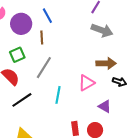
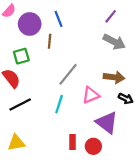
gray line: (44, 68) -> (68, 74), moved
purple triangle: (105, 106) -> (107, 123), size x1.6

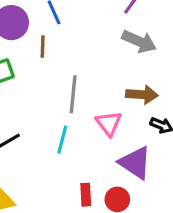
gray line: (68, 74) -> (73, 94), turned -30
pink triangle: (91, 95) -> (109, 123), turned -42

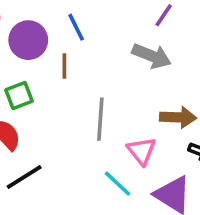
gray arrow: (139, 41) -> (152, 56), moved
cyan line: (62, 140) -> (117, 184), moved, turned -60

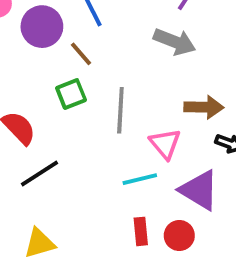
brown line: (64, 66) -> (81, 54), turned -40
green square: (19, 95) -> (71, 94), moved
cyan line: (117, 184) -> (140, 179), turned -56

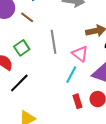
green square: (71, 94) -> (22, 48), moved
cyan line: (140, 179) -> (71, 75), turned -36

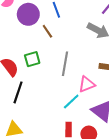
pink triangle: (80, 54) -> (87, 84), turned 42
black line: (19, 83) -> (18, 92), turned -45

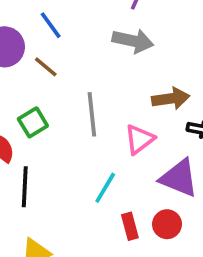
cyan line: (71, 102) -> (105, 188), moved

